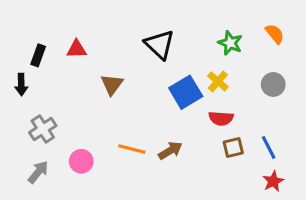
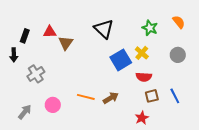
brown triangle: (112, 84) -> (66, 43), moved
gray cross: (43, 129) -> (36, 74), moved
red star: (273, 181) -> (142, 118), moved

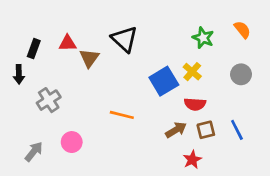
black triangle: (104, 29) -> (125, 39), moved
orange line: (86, 97) -> (122, 115), moved
brown arrow: (111, 98) -> (176, 130), moved

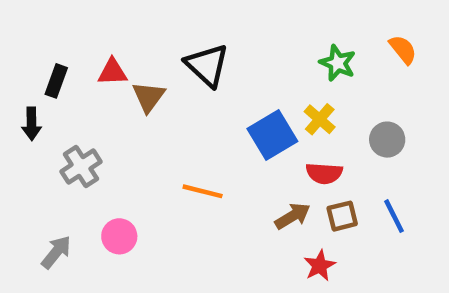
gray circle: (241, 74) -> (387, 140), moved

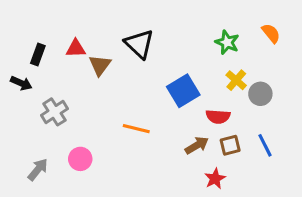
yellow cross: (320, 119) -> (236, 80), moved
black arrow: (31, 124) -> (21, 83), turned -65

